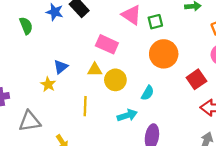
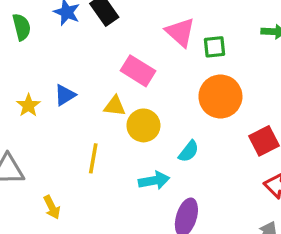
yellow star: (48, 84) -> (28, 105), moved

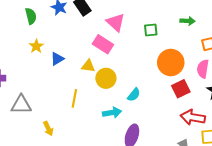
pink triangle: (180, 32) -> (116, 22), moved
orange circle: (220, 96) -> (171, 62), moved
yellow star: (28, 105) -> (36, 46), moved

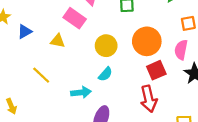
yellow circle: (106, 78) -> (106, 46), moved
yellow line: (74, 98) -> (41, 75), turned -60
red arrow: (193, 117) -> (149, 99), moved, turned -115

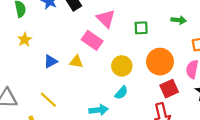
blue triangle: (25, 32) -> (51, 61), moved
yellow line: (41, 75) -> (48, 100), moved

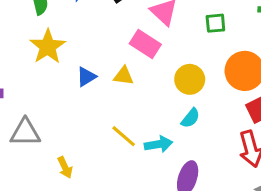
yellow star: (25, 40) -> (48, 47), size x1.6
yellow line: (48, 100) -> (124, 136), moved

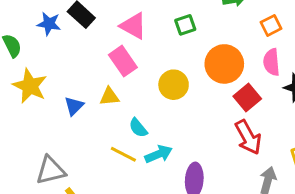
pink rectangle: (145, 44) -> (123, 61), turned 36
cyan semicircle: (190, 118) -> (138, 128), moved, turned 115
gray triangle: (25, 132) -> (51, 170), moved

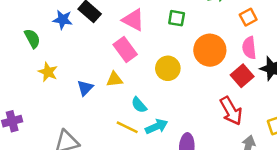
green square: (185, 25) -> (177, 18), turned 30
yellow star: (30, 86) -> (48, 72), size x0.7
red square: (247, 98) -> (242, 76), moved

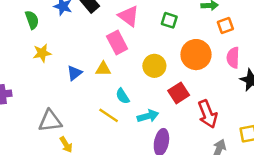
orange square: (248, 17) -> (225, 25), moved
yellow star: (48, 72) -> (42, 53), turned 30
red square: (242, 76) -> (179, 93), moved
cyan arrow: (157, 127) -> (148, 116), moved

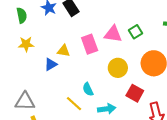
pink triangle: (129, 16) -> (113, 34), moved, turned -36
green square: (169, 20) -> (135, 32), turned 32
yellow triangle: (103, 69) -> (64, 51), moved
red square: (179, 93) -> (135, 93), turned -36

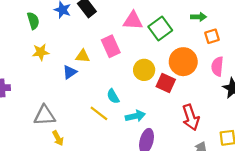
green square: (135, 32) -> (160, 28), size x1.5
pink triangle: (113, 34) -> (133, 21), moved
red square: (135, 93) -> (166, 83), moved

